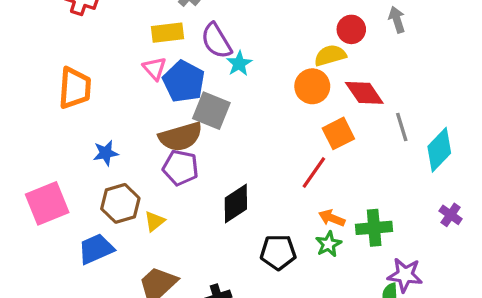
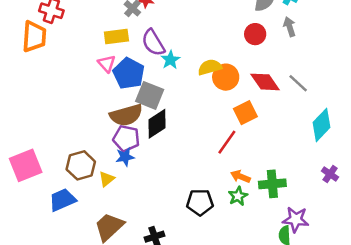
yellow semicircle: (330, 55) -> (210, 67), moved
orange trapezoid: (75, 88) -> (34, 37), moved
gray line: (402, 127) -> (298, 83), moved, turned -30
blue star: (106, 153) -> (125, 157), moved
black diamond: (236, 203) -> (157, 124), moved

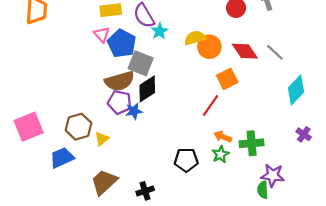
blue star: (125, 157) -> (134, 111), moved

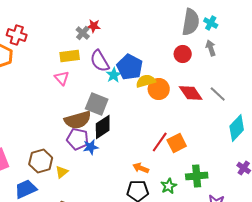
blue pentagon: (122, 43) -> (130, 67), moved
orange square: (227, 79) -> (177, 143), moved
orange arrow: (223, 137) -> (141, 168), moved

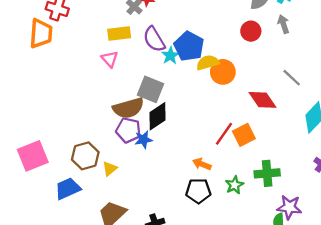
red diamond: (191, 93) -> (262, 100), moved

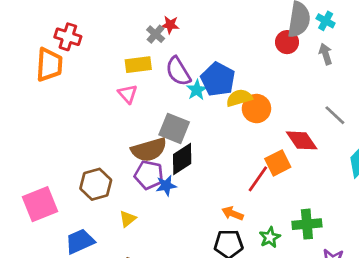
red circle: (251, 31) -> (287, 42), moved
orange square: (244, 135) -> (278, 163), moved
brown hexagon: (85, 156) -> (96, 184), moved

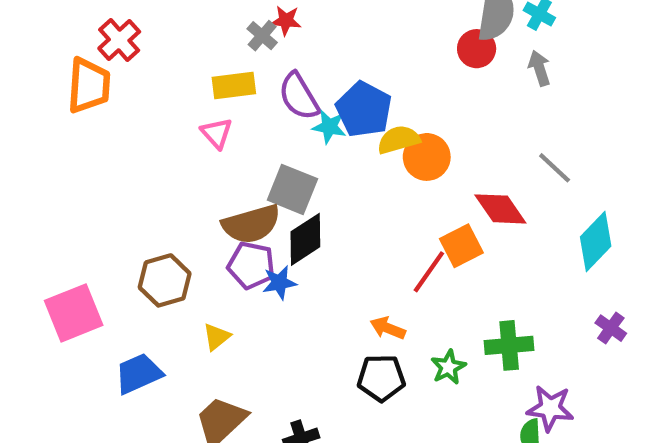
red cross: (68, 37) -> (119, 40), turned 30
cyan star: (197, 90) -> (329, 127), turned -30

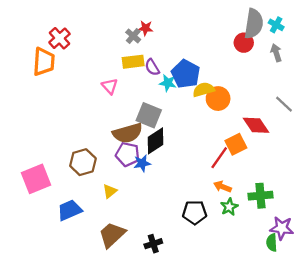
yellow rectangle: (234, 85) -> (133, 62), moved
purple semicircle: (299, 96) -> (152, 67), size x0.7
orange arrow: (388, 328) -> (223, 187), moved

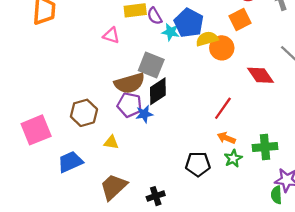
pink triangle: (110, 86) -> (111, 35), turned -30
orange square: (236, 144) -> (240, 19), moved
yellow triangle: (110, 191) -> (111, 142), turned 48

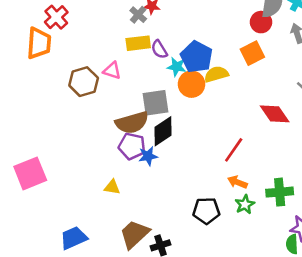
orange circle: (222, 48) -> (192, 84), moved
gray square: (151, 65) -> (156, 103), turned -30
brown hexagon: (84, 113) -> (84, 82), moved
blue trapezoid: (70, 162) -> (74, 238), moved
brown trapezoid: (114, 187) -> (134, 234), moved

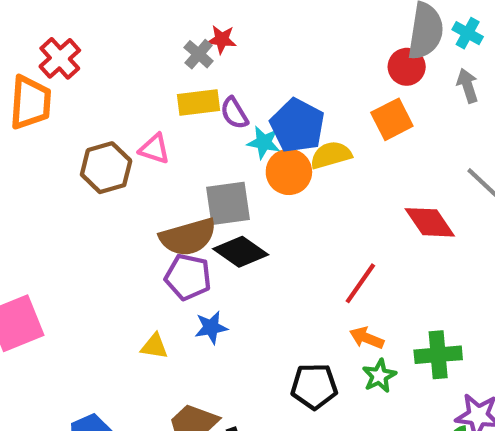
black diamond: (163, 131) -> (241, 252), turned 68
blue star: (148, 156) -> (211, 327), moved

